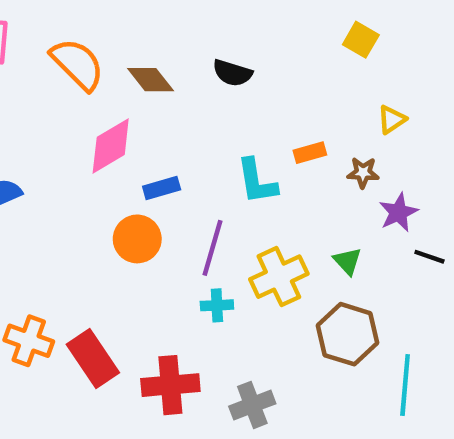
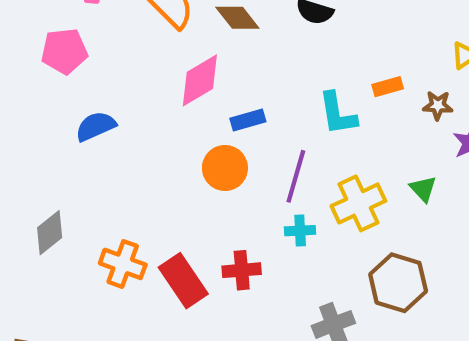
brown hexagon: (348, 334) -> (398, 283), moved
red cross: (170, 385) -> (242, 270), moved, size x0.7

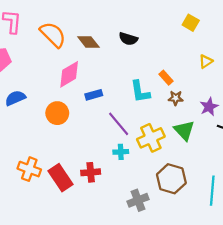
orange rectangle: (388, 87) -> (166, 78), turned 64
brown star: (438, 105) -> (176, 98), moved
orange circle: (225, 168) -> (57, 113), moved
purple line: (296, 176) -> (119, 124), turned -56
green triangle: (423, 189) -> (184, 130), size x1.5

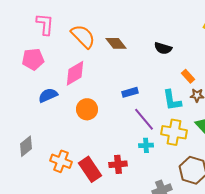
black semicircle: (128, 39) -> (163, 48), moved
pink diamond: (69, 74) -> (75, 73), moved
cyan L-shape: (140, 92) -> (172, 100), moved
blue rectangle: (94, 95) -> (130, 92), moved
yellow cross: (151, 138) -> (174, 132), turned 35

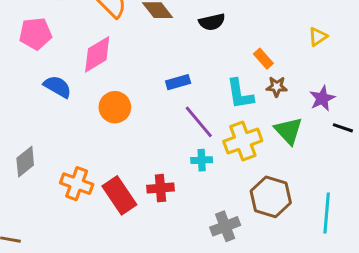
black semicircle: (163, 48) -> (212, 22), moved, turned -30
blue semicircle: (48, 95) -> (58, 87), turned 54
yellow cross: (174, 132) -> (243, 141), turned -30

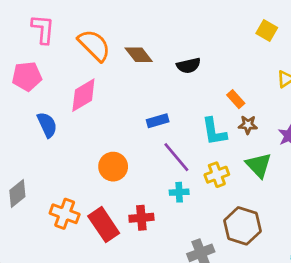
blue semicircle: (58, 87) -> (47, 125), turned 35
orange circle: (115, 107) -> (113, 167), moved
yellow cross: (243, 141) -> (217, 175), size x0.7

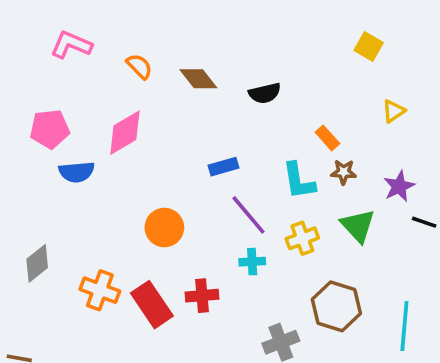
pink L-shape: (43, 29) -> (71, 45), turned -72
orange semicircle: (94, 45) -> (139, 66), size x0.6
pink pentagon: (27, 76) -> (50, 129), moved
blue semicircle: (47, 125) -> (77, 172), turned 110

